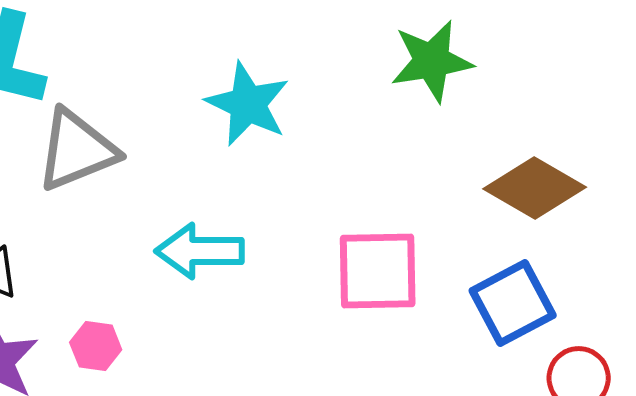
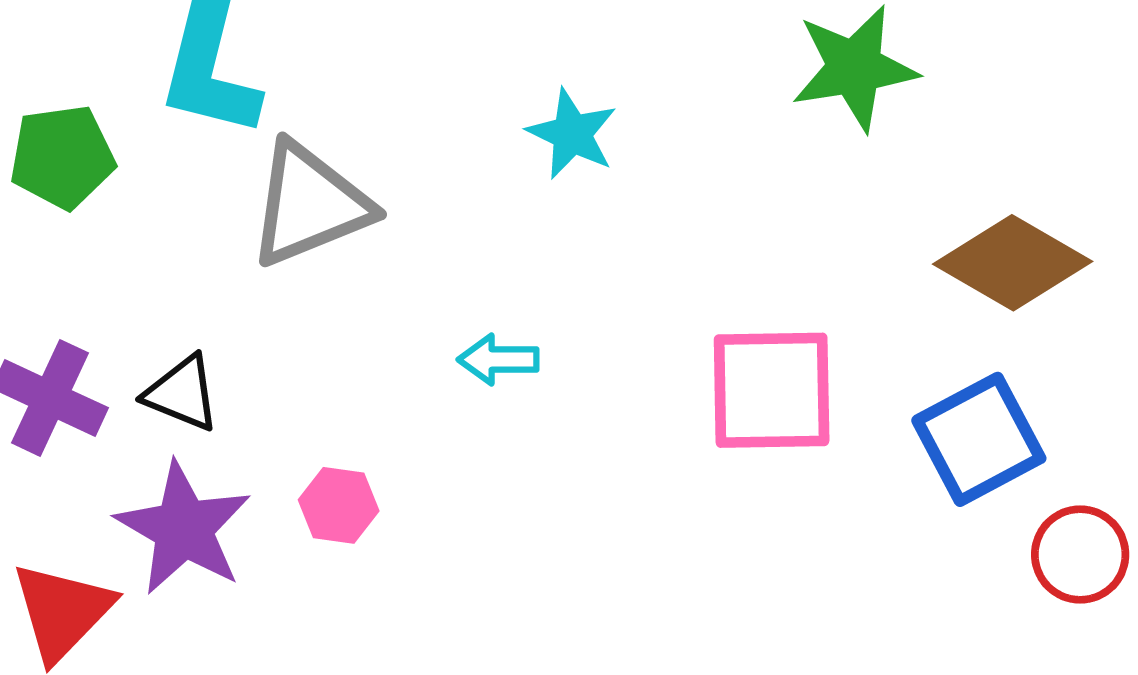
cyan star: (248, 104) -> (572, 134), size x0.7
cyan arrow: (200, 251) -> (498, 360), size x0.6

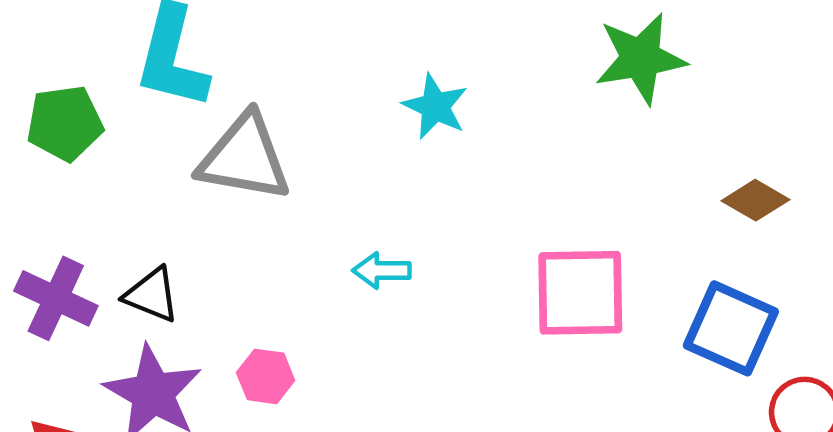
gray triangle: (309, 204) -> (244, 158), turned 32
brown diamond: (1013, 263) -> (755, 200), size x0.6
blue square: (979, 439) -> (731, 328), turned -38

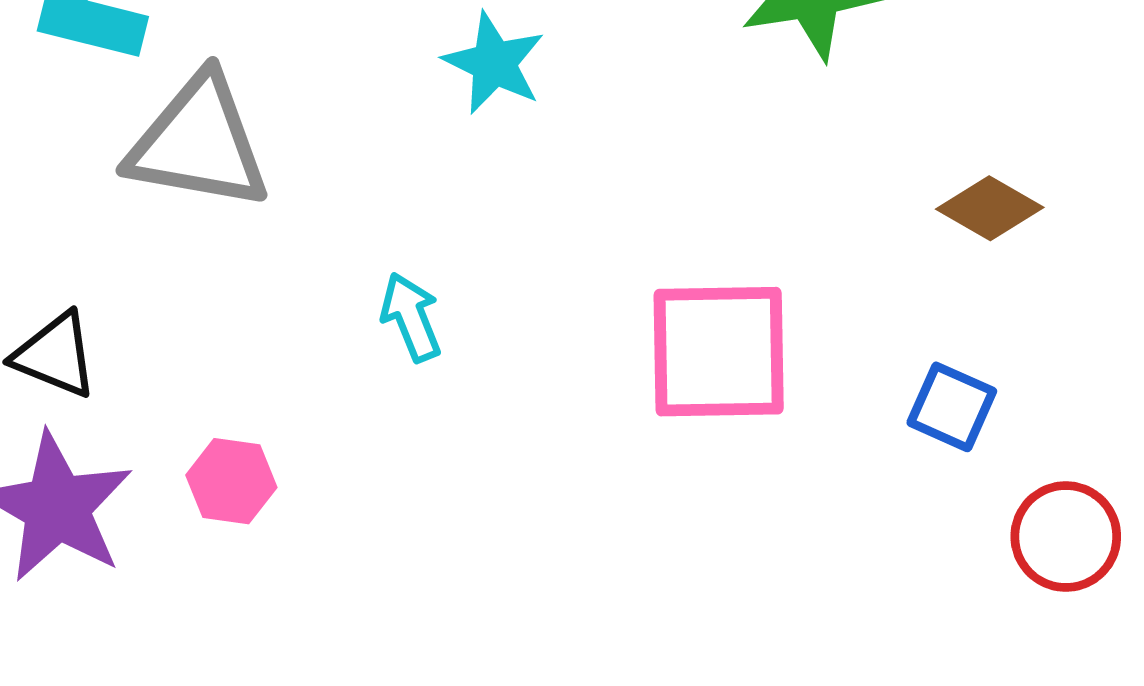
cyan arrow: (382, 270) -> (411, 317), turned 68
blue square: (731, 328) -> (952, 407), size x0.6

